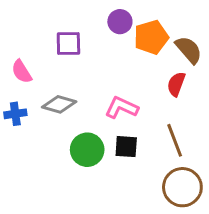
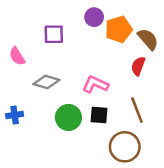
blue cross: (15, 114) -> (15, 115), moved
brown circle: (182, 187) -> (125, 147), moved

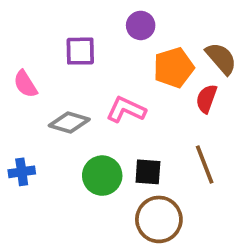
orange pentagon: (119, 29) -> (174, 68), moved
pink L-shape: (95, 84) -> (126, 110), moved
brown circle: (125, 147) -> (159, 219), moved

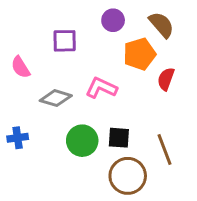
brown semicircle: (221, 58) -> (161, 25), moved
brown line: (205, 165) -> (164, 149), moved

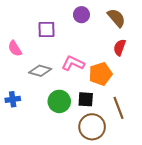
orange pentagon: (139, 54) -> (101, 74), moved
red semicircle: (166, 79) -> (120, 47), moved

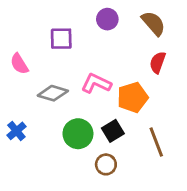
blue cross: (13, 99) -> (16, 131), turned -32
black square: (86, 99) -> (113, 131), turned -35
brown circle: (92, 127) -> (106, 164), moved, size x0.6

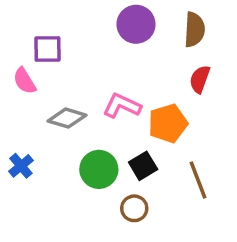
purple circle: (107, 19) -> (136, 24), size x1.4
brown semicircle: (153, 23) -> (194, 30), turned 44
purple square: (61, 39) -> (48, 49), moved

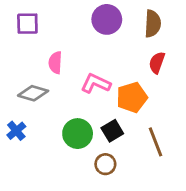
purple square: (48, 49) -> (27, 24), moved
pink semicircle: (25, 81) -> (55, 63), moved, turned 35
gray diamond: (67, 118) -> (33, 93), moved

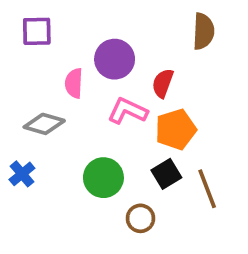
purple circle: (107, 19) -> (115, 59), moved
red semicircle: (157, 63) -> (163, 83), moved
black square: (112, 131) -> (166, 174), moved

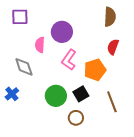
red semicircle: (163, 83) -> (113, 47), moved
pink L-shape: (128, 111) -> (69, 60), turned -80
gray diamond: (44, 124) -> (24, 67), turned 55
black square: (166, 174) -> (81, 94), moved

